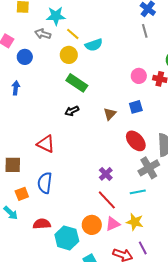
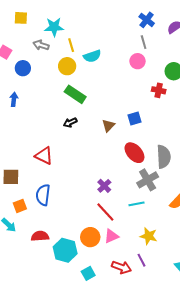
yellow line: (73, 34) -> (71, 45), turned 32
pink circle: (139, 76) -> (137, 61), moved
yellow star: (135, 222) -> (149, 236), moved

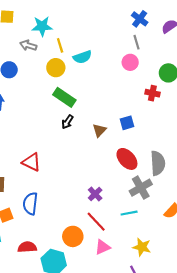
black arrow: (70, 123) -> (68, 122), moved, turned -32
orange circle: (90, 237) -> (73, 236), moved

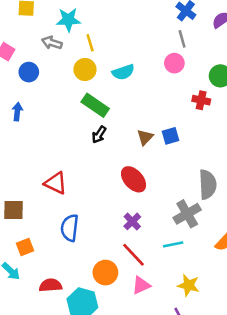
cyan semicircle: (82, 57) -> (123, 72), moved
brown triangle: (99, 130) -> (145, 137), moved
red ellipse: (127, 159) -> (134, 179), moved
blue semicircle: (30, 204) -> (70, 228), moved

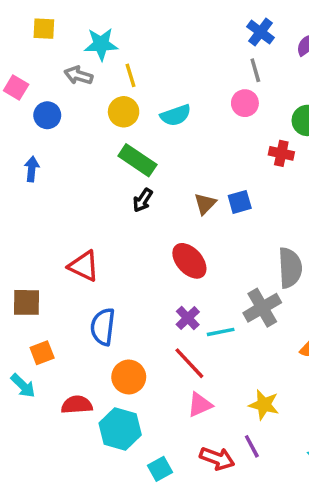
cyan line: (173, 244) -> (221, 332), moved
orange circle: (105, 273) -> (129, 377), moved

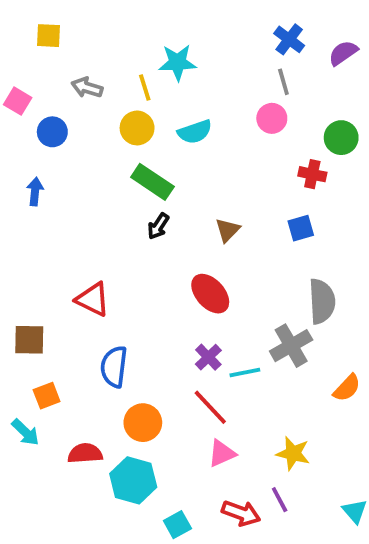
cyan star: (101, 44) -> (177, 63), moved
blue square: (240, 202) -> (301, 228), moved

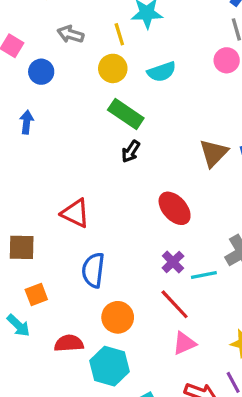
brown triangle: (228, 230) -> (214, 153), moved, size x1.4

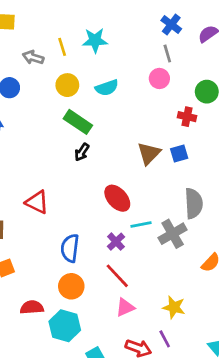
yellow line: (119, 34) -> (62, 47), moved
blue semicircle: (93, 270) -> (70, 248), moved
cyan line: (204, 275) -> (141, 224), moved

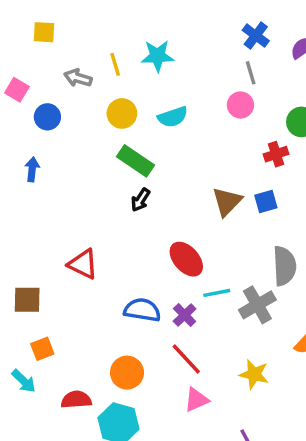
red cross: (187, 117) -> (276, 154), turned -30
blue semicircle: (70, 248) -> (142, 310), moved, turned 92
yellow star: (174, 307) -> (254, 374), moved

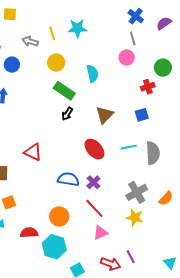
cyan semicircle: (173, 117) -> (92, 74), moved, turned -84
brown triangle: (227, 202) -> (105, 115), moved
cyan line: (217, 293) -> (129, 147), moved
gray cross: (257, 305) -> (137, 192), moved

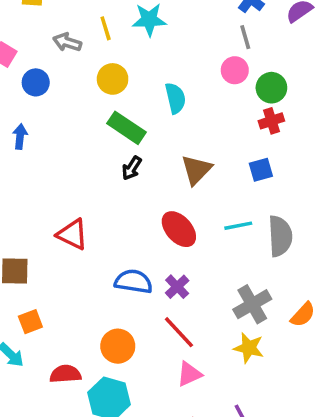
green circle: (163, 68) -> (271, 88), moved

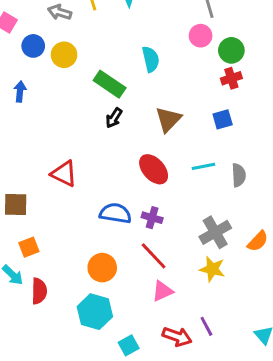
yellow circle: (113, 79) -> (64, 55), moved
gray semicircle: (280, 236) -> (239, 175), size x0.7
purple cross: (177, 287) -> (152, 218), turned -30
red semicircle: (65, 374) -> (39, 291), moved, turned 95

